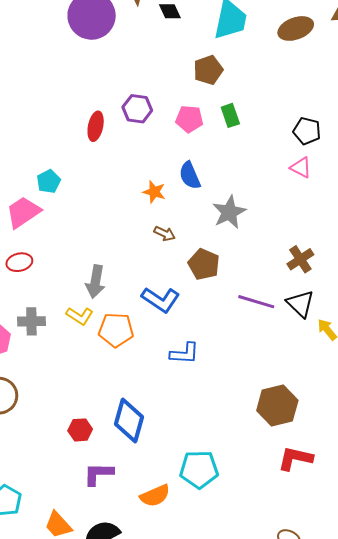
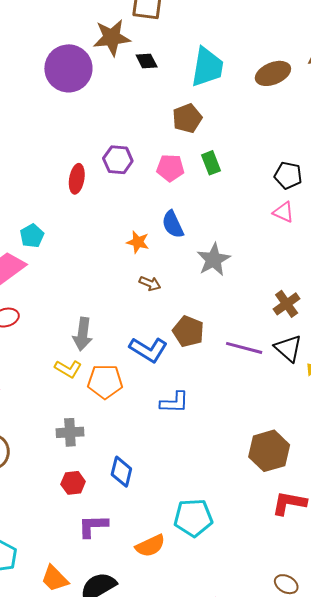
brown pentagon: (204, 264) -> (188, 331), moved
gray cross: (31, 321) -> (70, 432), moved
blue diamond: (129, 420) -> (121, 472), size x0.7

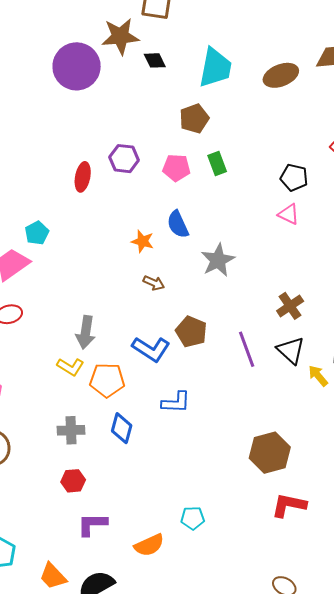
purple line: (244, 348) -> (247, 349), turned 54
blue diamond: (121, 472) -> (122, 428), moved
cyan pentagon: (193, 518) -> (193, 518), size x0.6

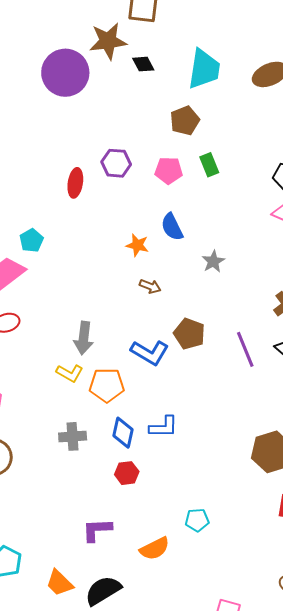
gray star: (218, 260) -> (213, 261), size x0.7
blue L-shape: (176, 402) -> (164, 427), moved
red hexagon: (73, 481) -> (127, 473), moved

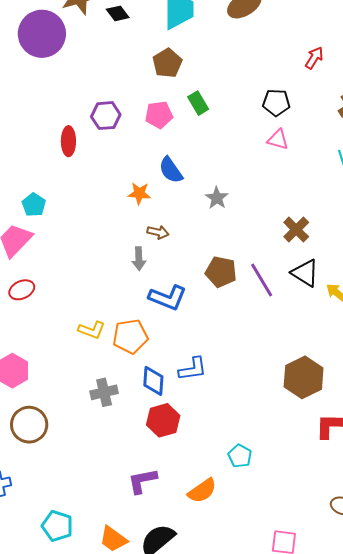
brown pentagon: (189, 334) -> (221, 272), moved
gray arrow: (84, 338) -> (139, 259), moved, size x0.7
red hexagon: (127, 473) -> (163, 420), size x1.4
cyan pentagon: (197, 520) -> (240, 456), turned -30

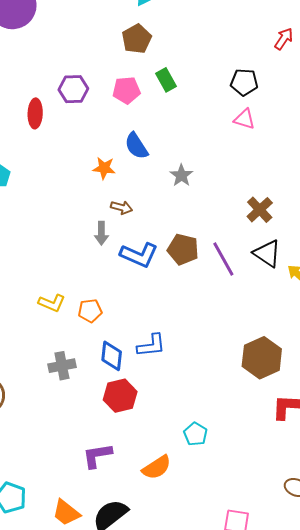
blue L-shape: (168, 298) -> (139, 255), moved
orange pentagon: (130, 336) -> (90, 311), size x0.7

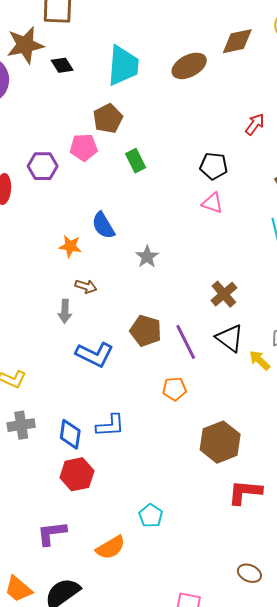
pink pentagon: (126, 90) -> (84, 147), moved
blue L-shape: (139, 255) -> (95, 354), moved
orange pentagon: (90, 311) -> (174, 389), moved
gray cross: (62, 366) -> (21, 425), moved

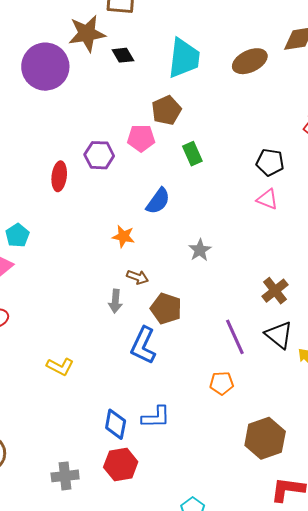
blue semicircle: (103, 225) -> (158, 201), moved, turned -116
brown pentagon: (146, 331) -> (166, 309), moved
blue L-shape: (95, 354) -> (143, 345), turned 87
gray cross: (21, 425) -> (65, 476), moved

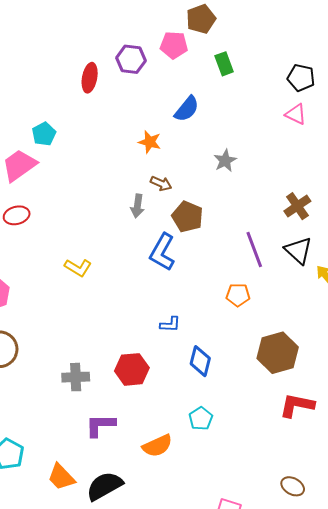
blue L-shape: (156, 417) -> (170, 324), size x0.7
blue diamond: (116, 424) -> (200, 361), moved

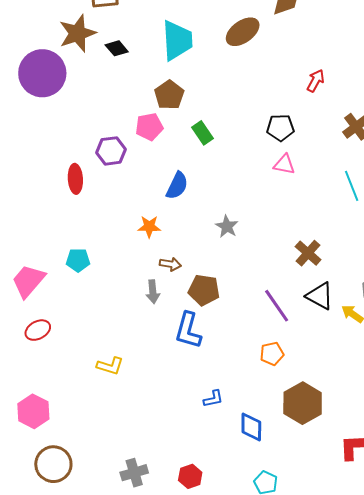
cyan pentagon: (44, 134) -> (78, 260), moved, turned -30
brown hexagon: (278, 353) -> (303, 403), moved
red hexagon: (132, 369) -> (190, 476), moved, size x0.7

